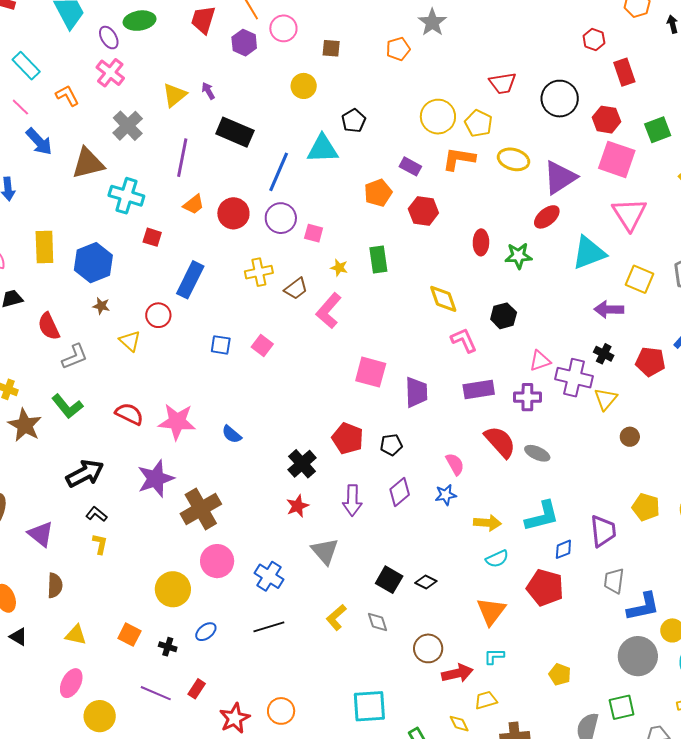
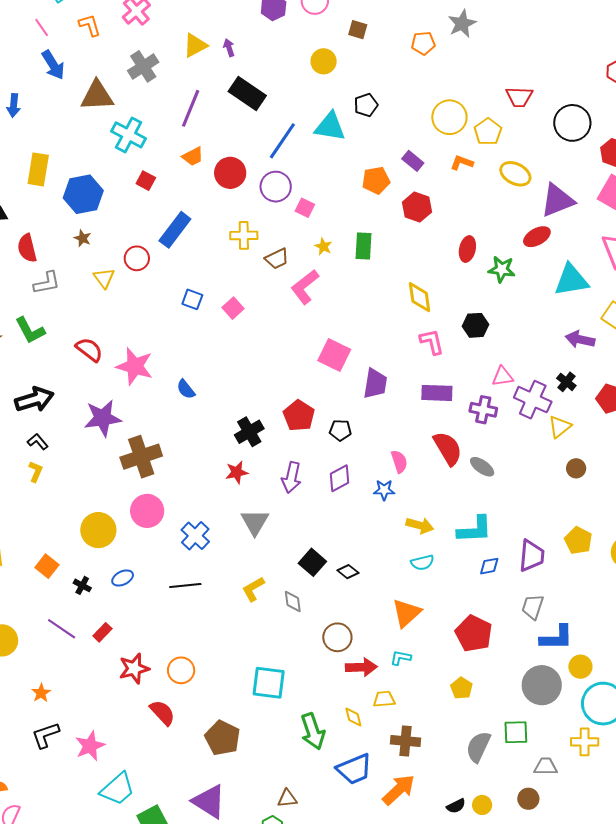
orange L-shape: (459, 159) -> (462, 163), size x0.7
red pentagon: (545, 588) -> (474, 634), moved

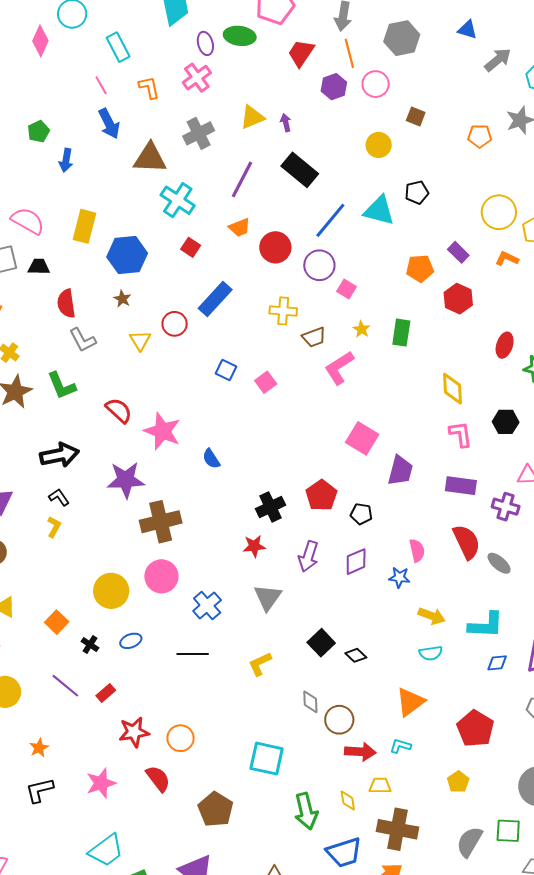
gray L-shape: (47, 283) -> (83, 340), turned 68
gray diamond: (293, 602) -> (310, 702), moved
brown cross: (405, 741) -> (397, 829), size x1.4
pink star: (90, 746) -> (101, 783), moved

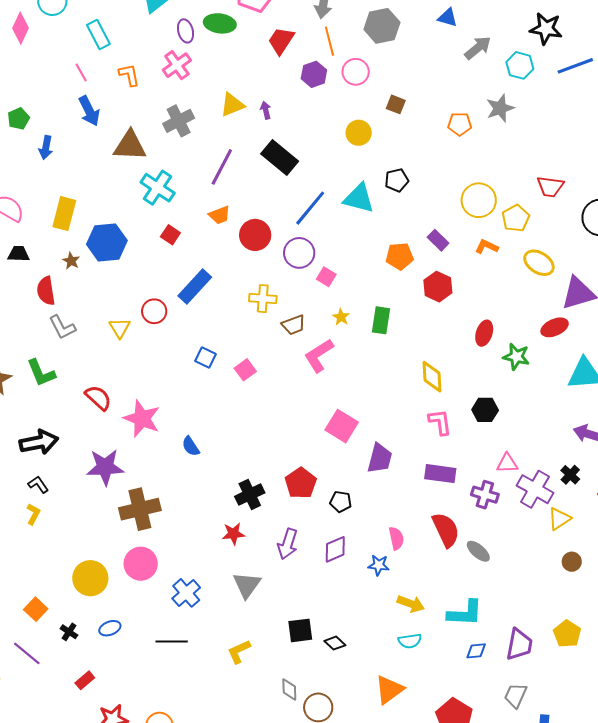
brown star: (122, 299) -> (71, 261), moved
black square: (321, 643) -> (300, 630), turned 36
purple line: (65, 686) -> (27, 653), moved

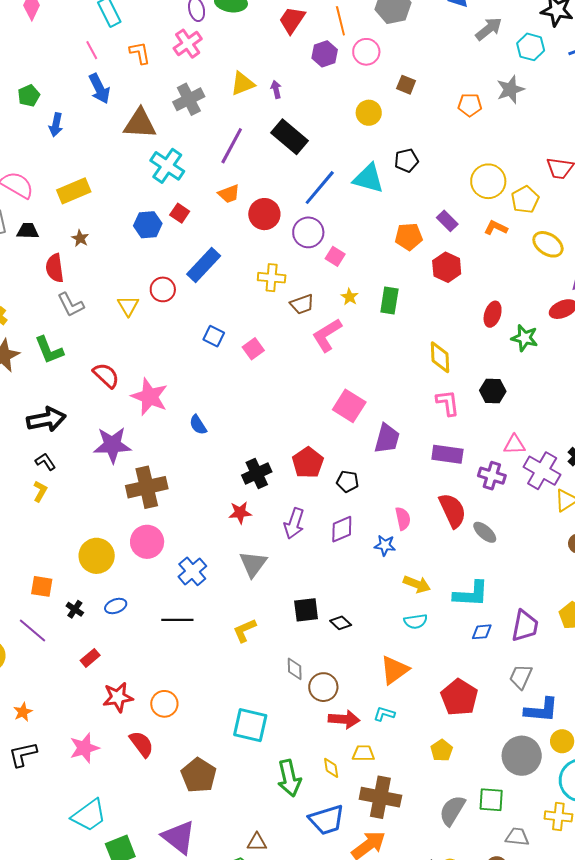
yellow rectangle: (64, 214) -> (74, 191), turned 52
blue hexagon: (107, 242) -> (148, 225), moved, size x0.7
orange square: (36, 609) -> (42, 586), turned -35

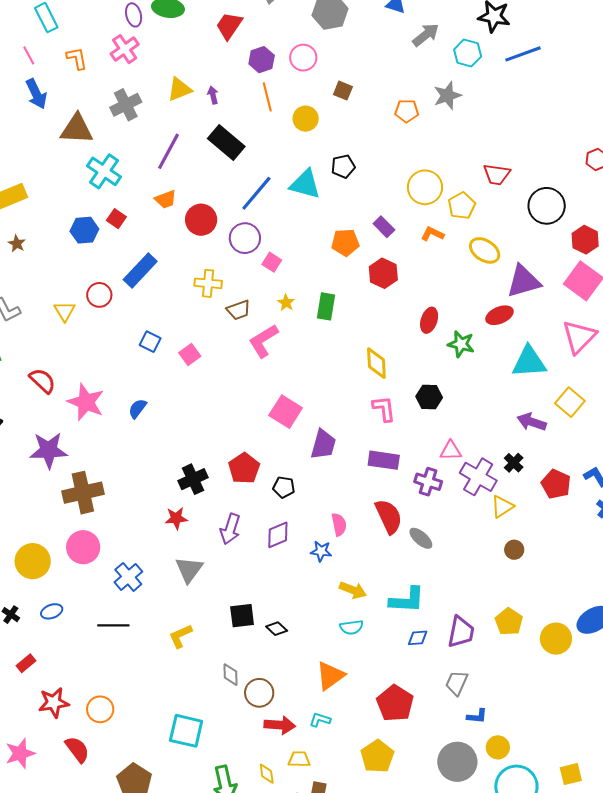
orange line: (340, 21) -> (267, 97), moved
blue semicircle: (198, 425) -> (137, 409), moved, turned 70
blue L-shape: (541, 710) -> (477, 716), size x0.6
yellow pentagon: (442, 750) -> (377, 756), size x1.5

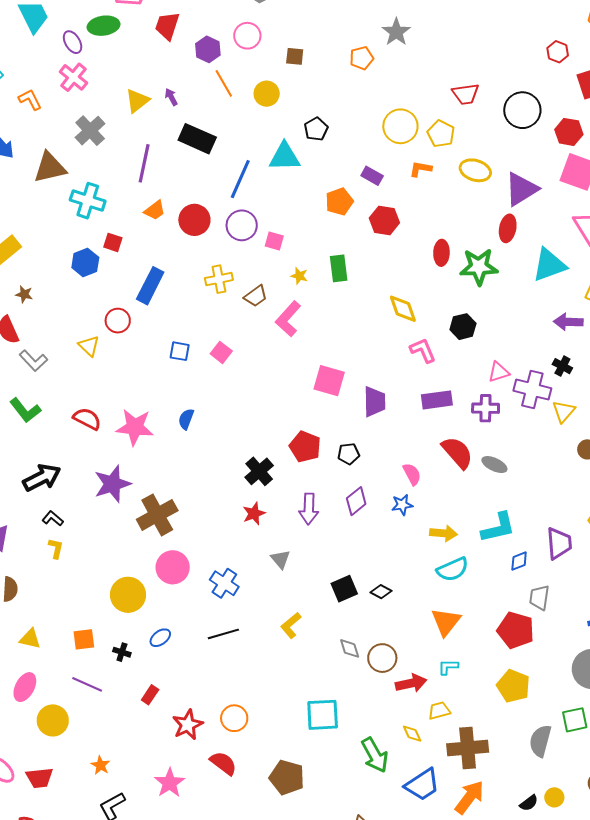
red ellipse: (499, 315) -> (508, 228), turned -40
green star: (461, 344) -> (479, 267), size x1.4
gray triangle: (189, 570) -> (281, 559), size x0.7
cyan semicircle: (351, 627) -> (453, 569), size x1.4
gray trapezoid: (457, 683) -> (539, 598), moved

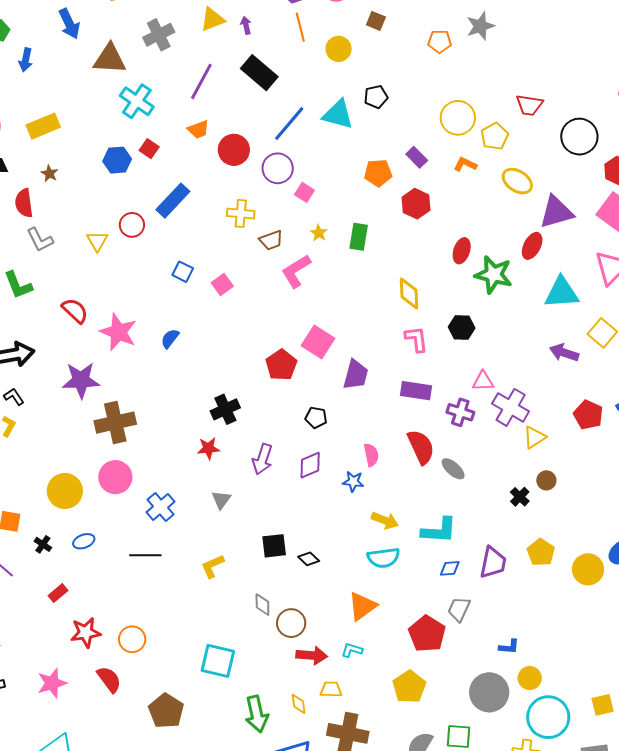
black cross: (562, 366) -> (520, 497), moved
red pentagon: (305, 447) -> (281, 365), moved

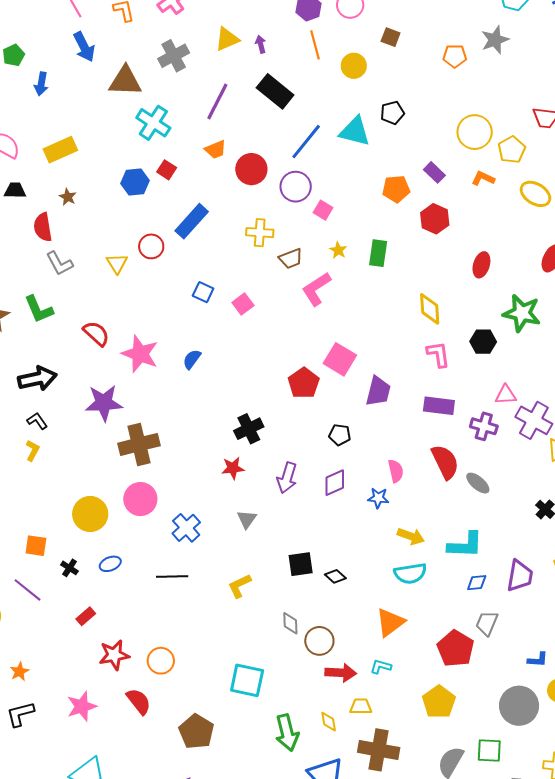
green star: (494, 275) -> (522, 313), moved

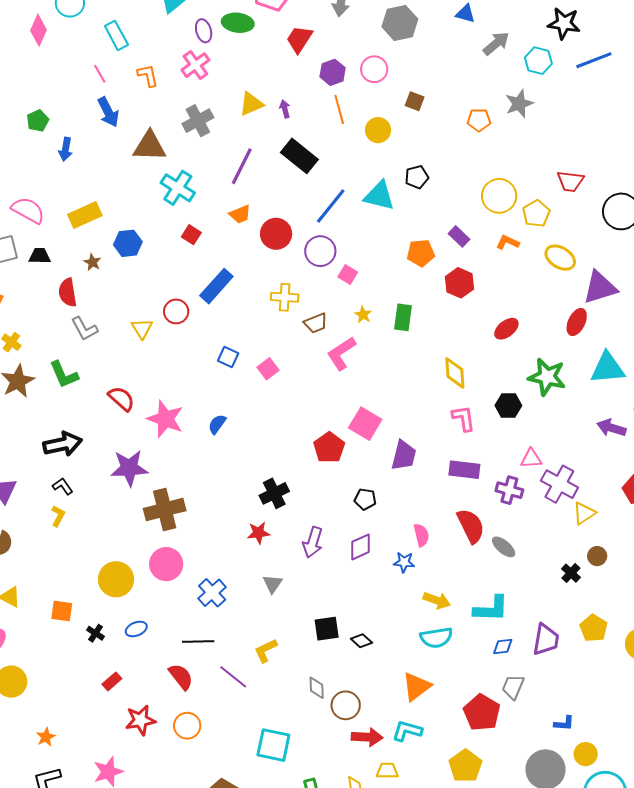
blue hexagon: (135, 182) -> (128, 243), moved
red ellipse: (481, 265) -> (506, 329), turned 35
purple line: (27, 590) -> (233, 677), moved
cyan L-shape: (381, 667) -> (407, 731), size x1.4
red semicircle: (139, 701) -> (181, 677), moved

